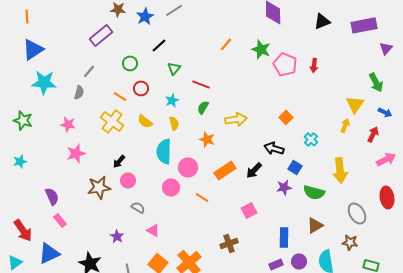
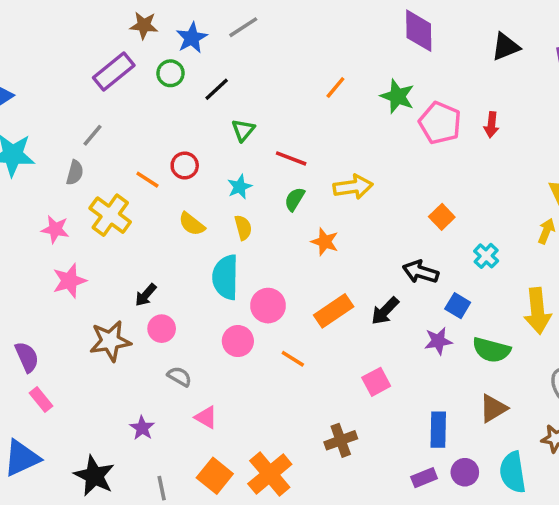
green circle: (130, 63) -> (170, 73), moved
yellow arrow: (236, 119) -> (353, 187), moved
yellow cross: (112, 121) -> (110, 215), moved
orange star: (207, 139) -> (325, 242), moved

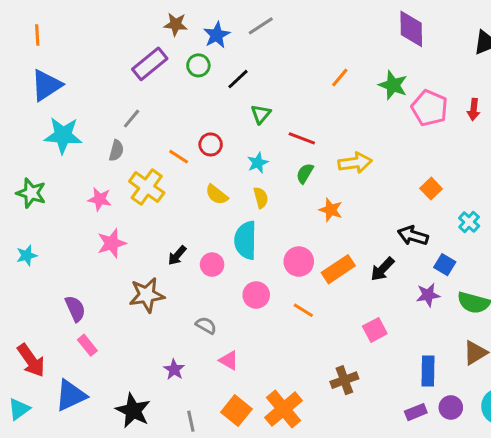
pink circle: (268, 306) -> (299, 262), moved
pink circle: (162, 329) -> (212, 265), moved

